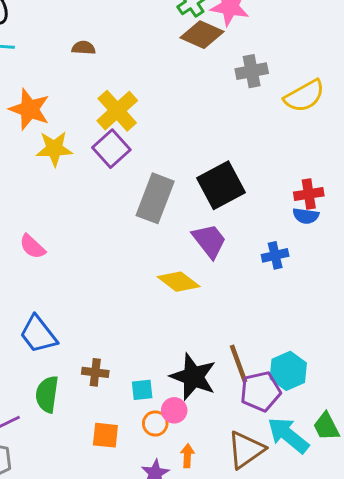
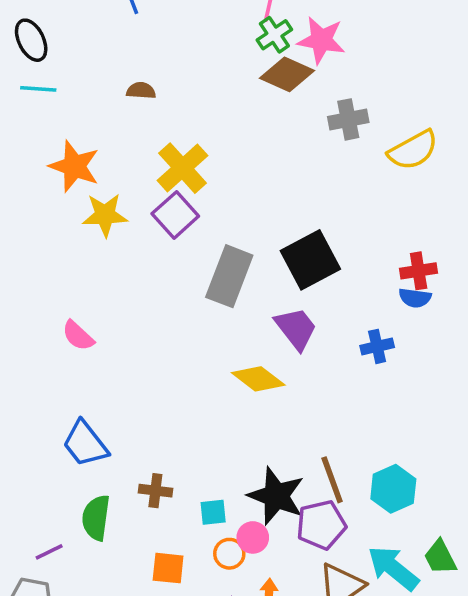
purple pentagon: (260, 391) -> (321, 525), moved

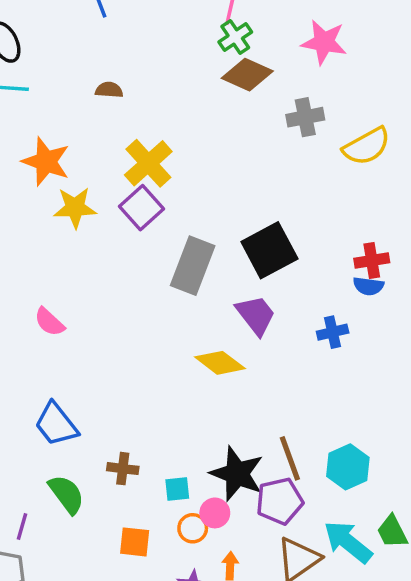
pink star: (321, 40) -> (324, 42), moved
green semicircle: (96, 518) -> (66, 494), turned 135
purple line: (49, 552) -> (22, 527), turned -48

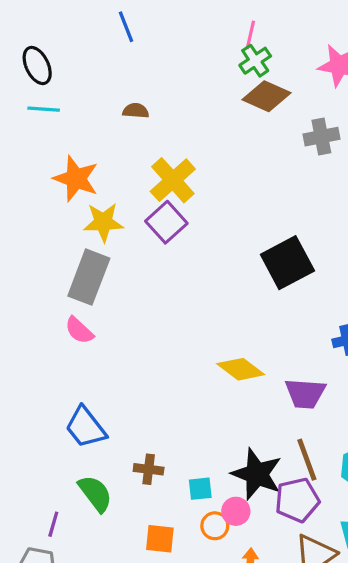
gray rectangle: (193, 266) -> (89, 277), moved
purple trapezoid: (256, 315) -> (305, 393), moved, turned 132

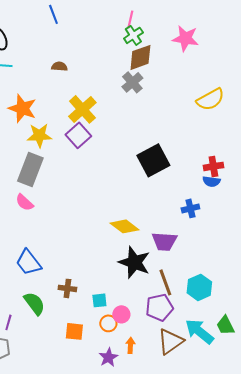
brown diamond: (266, 96) -> (140, 57), turned -44
gray cross: (321, 137) -> (132, 82), moved, turned -30
black star: (257, 474) -> (134, 262), moved

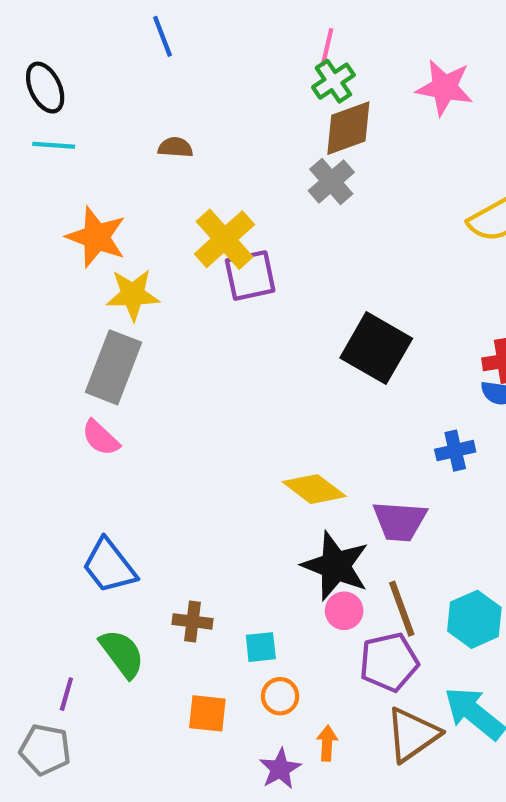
purple square: (78, 135) -> (250, 275), moved, turned 30
black square: (153, 160) -> (376, 348), turned -32
pink circle: (121, 314) -> (344, 611), moved

